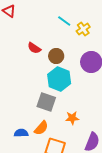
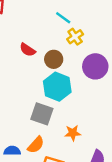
yellow cross: (83, 29) -> (75, 37), moved

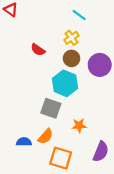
cyan line: (63, 18) -> (79, 15), moved
yellow cross: (75, 37) -> (72, 38), moved
brown circle: (54, 59) -> (72, 58), moved

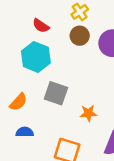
cyan hexagon: (65, 83) -> (36, 57), moved
orange semicircle: (46, 136) -> (18, 102), moved

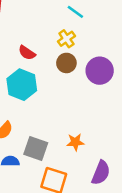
gray square: (56, 93) -> (36, 148), moved

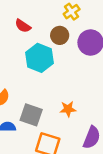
yellow cross: (66, 39) -> (72, 12), moved
cyan hexagon: (22, 85) -> (39, 58), moved

